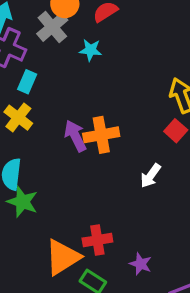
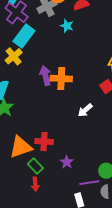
cyan rectangle: (27, 82) -> (24, 36), size x1.6

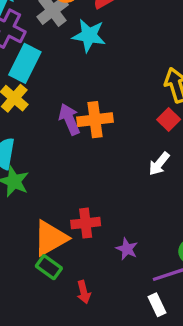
cyan star: (67, 26) -> (89, 36), size x1.5
white arrow: (85, 110) -> (159, 164), moved
green rectangle: (35, 166) -> (49, 267), moved

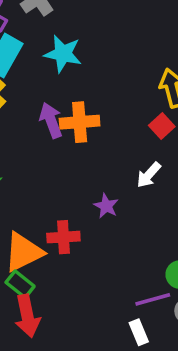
cyan star: (89, 36) -> (63, 54), moved
purple star: (127, 249) -> (106, 206), moved
red arrow: (84, 292) -> (27, 316), moved, size x1.6

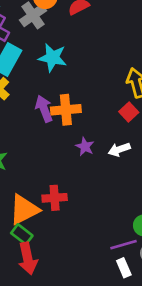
white arrow: (149, 175) -> (119, 149), turned 30
purple star: (106, 206) -> (85, 147), moved
white rectangle: (139, 332) -> (124, 268), moved

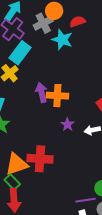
cyan star: (52, 58) -> (62, 40), moved
red cross: (55, 198) -> (40, 159), size x1.4

